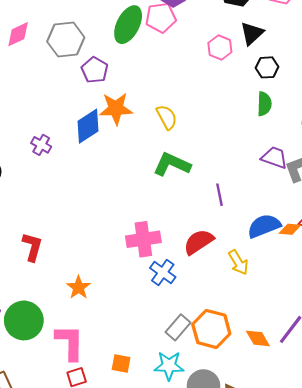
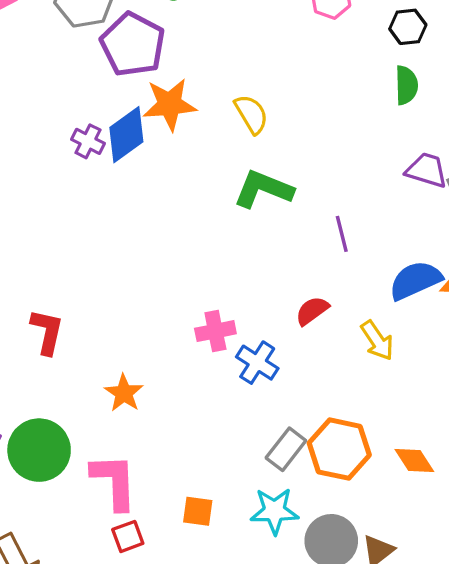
purple pentagon: (95, 70) -> (133, 44), size x1.5
purple cross: (41, 145) -> (88, 141), moved
pink cross: (143, 239) -> (215, 331), moved, size x0.7
red semicircle: (199, 242) -> (312, 311), size x0.7

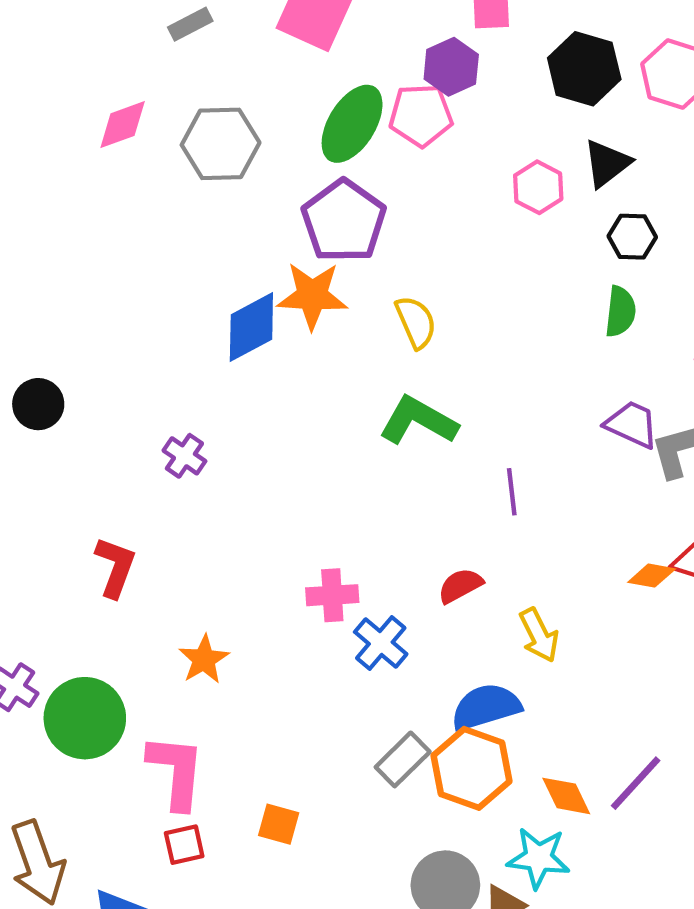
purple pentagon: (133, 44) -> (344, 221), moved
purple cross: (88, 141) -> (184, 456), moved
blue semicircle: (415, 280) -> (486, 707), moved
cyan star: (274, 511) -> (538, 858), moved

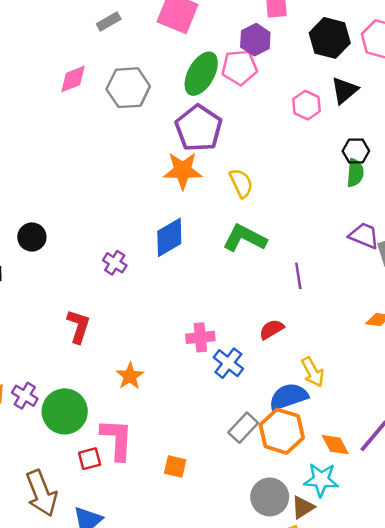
black hexagon: (632, 237) -> (356, 151), moved
blue diamond: (251, 327) -> (169, 237), moved
yellow arrow: (539, 635) -> (313, 372), moved
red square: (184, 845) -> (90, 459), moved

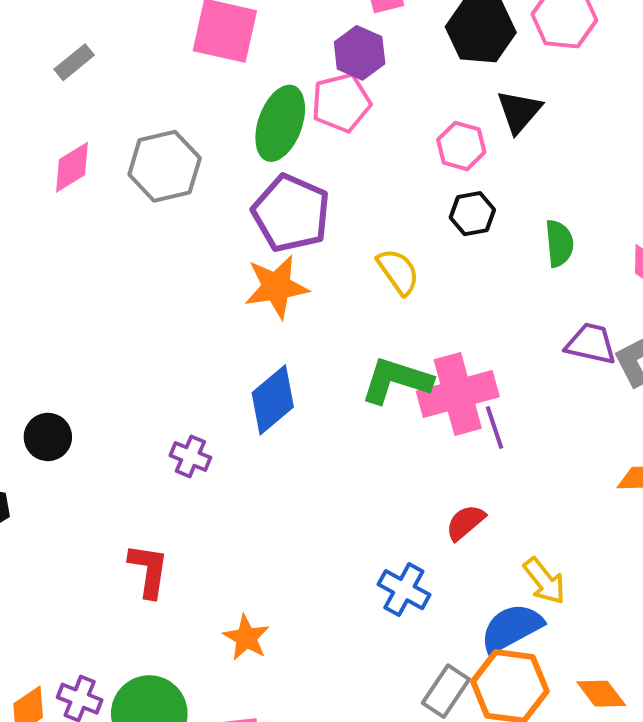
gray rectangle: (109, 21) -> (74, 62), moved
black hexagon: (356, 151) -> (472, 214), moved
yellow semicircle: (241, 183) -> (398, 272), moved
pink cross: (200, 337) -> (458, 394), moved, size x1.6

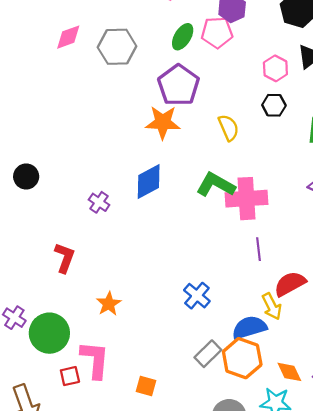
green ellipse: (280, 123) -> (183, 37), size x0.7
purple line: (495, 428) -> (258, 249), moved
red semicircle: (465, 522) -> (290, 284), moved, size x1.4

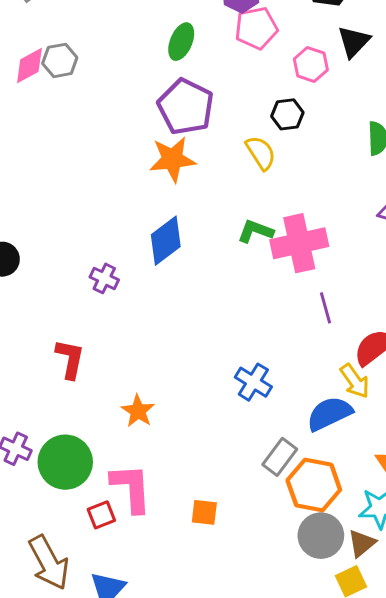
pink pentagon: (217, 32) -> (256, 28), moved
gray hexagon: (117, 47) -> (60, 60), moved, size x0.7
black hexagon: (274, 105) -> (287, 114), moved
green L-shape: (216, 185) -> (255, 231), size x0.7
orange hexagon: (242, 358) -> (314, 485), moved

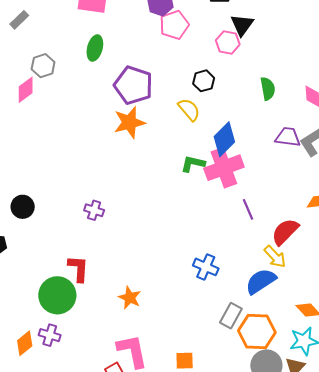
green ellipse: (181, 42) -> (95, 48), moved
pink hexagon: (311, 65) -> (228, 42), moved
pink diamond: (29, 66) -> (26, 90), moved
blue diamond: (166, 241) -> (224, 139), moved
green circle: (65, 462) -> (57, 295), moved

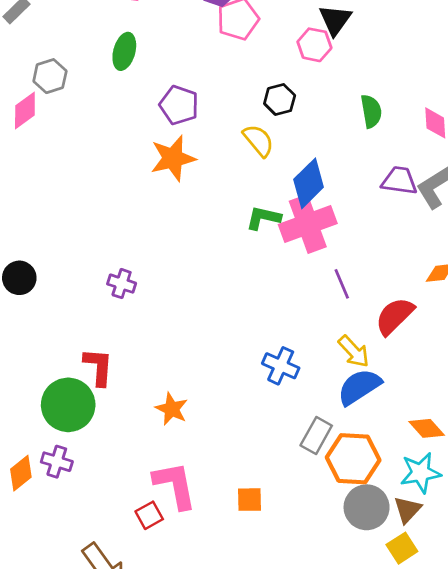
purple pentagon: (133, 85) -> (179, 105), size x0.7
yellow arrow: (275, 257) -> (354, 351), moved

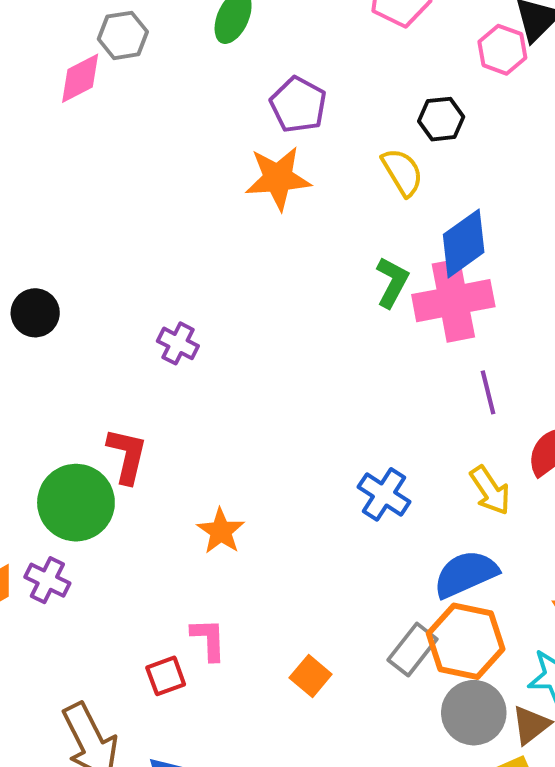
green L-shape: (263, 218) -> (392, 282), turned 96
blue semicircle: (359, 387) -> (466, 574), moved
gray rectangle: (316, 436) -> (413, 649), moved
pink L-shape: (175, 485) -> (209, 639), size x0.6
orange square: (250, 500) -> (311, 676), turned 32

